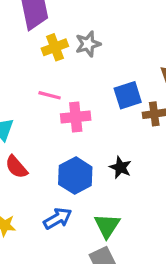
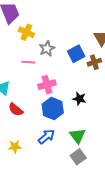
gray star: (88, 44) -> (47, 49), moved
yellow cross: (55, 47) -> (26, 32), turned -35
pink cross: (76, 117) -> (47, 85), moved

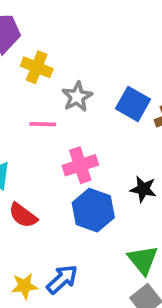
blue square: (76, 54) -> (133, 104), turned -30
blue arrow: (47, 137) -> (62, 279), moved

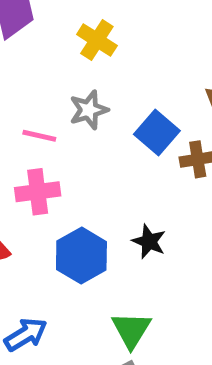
yellow cross: (37, 67) -> (97, 40), moved
pink cross: (80, 165) -> (38, 192), moved

